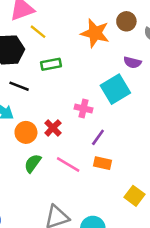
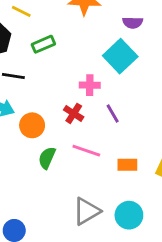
red cross: (53, 128) -> (74, 113), moved
purple line: (98, 137) -> (113, 114), turned -54
orange rectangle: (103, 163) -> (127, 165), moved

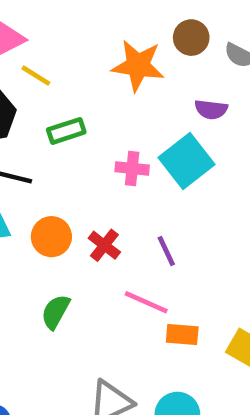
pink cross: (90, 85) -> (132, 168), moved
orange circle: (32, 125) -> (51, 237), moved
pink line: (86, 151) -> (146, 302), moved

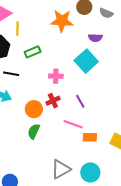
yellow line: (36, 76) -> (17, 29), turned 64
pink cross: (132, 168) -> (56, 76), moved
orange circle: (51, 237) -> (34, 109), moved
red cross: (104, 245) -> (53, 101), turned 32

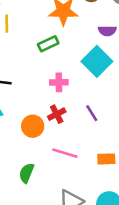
green rectangle: (33, 52) -> (48, 44), moved
pink line: (73, 124) -> (65, 153), moved
green semicircle: (34, 131) -> (27, 173), moved

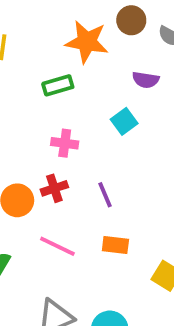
cyan square: (97, 61) -> (124, 121), size x0.6
orange rectangle: (106, 159) -> (115, 245), moved

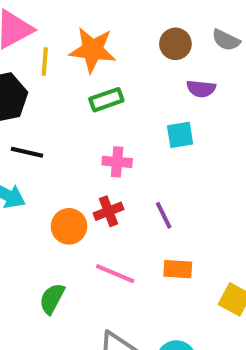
brown circle: (131, 20) -> (175, 44), moved
orange star: (87, 42) -> (93, 50), moved
cyan square: (124, 121) -> (180, 135), turned 30

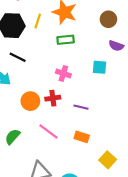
yellow line: (45, 62) -> (38, 21), moved
purple line: (164, 215) -> (81, 107), turned -64

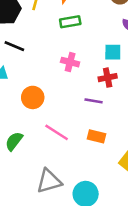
red cross: (53, 98) -> (108, 78), moved

